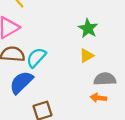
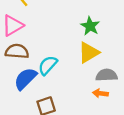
yellow triangle: (87, 56) -> (89, 52), size x1.5
cyan semicircle: (36, 58) -> (48, 65), moved

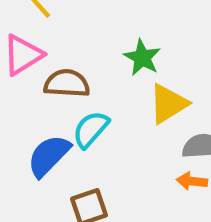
green star: (90, 26) -> (142, 58), moved
brown semicircle: (17, 51) -> (67, 83), moved

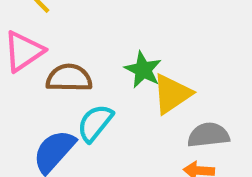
green star: (142, 58) -> (143, 70), moved

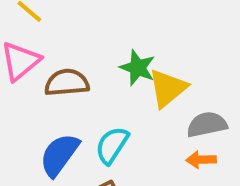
cyan semicircle: (95, 123) -> (112, 145), moved

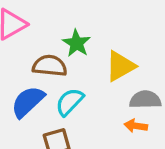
green star: (138, 68) -> (76, 43), moved
brown semicircle: (67, 83) -> (50, 66), moved

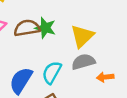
brown semicircle: (50, 66) -> (27, 28), moved
gray semicircle: (145, 100) -> (83, 62), moved

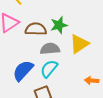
green star: (45, 28) -> (59, 25), moved, turned 30
gray semicircle: (83, 62) -> (50, 49), moved

